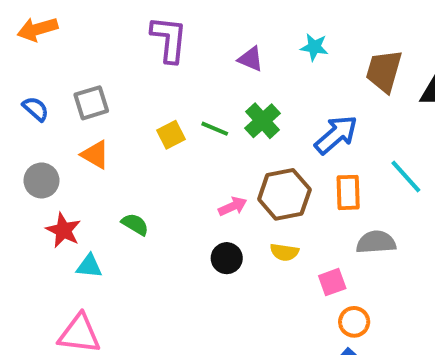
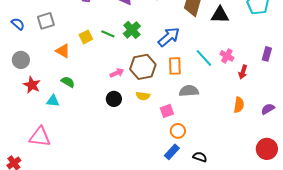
orange triangle: (95, 155) -> (63, 51), moved
cyan triangle: (89, 266) -> (53, 101), moved

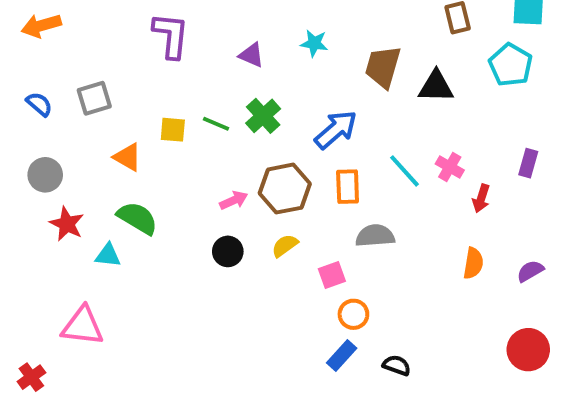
yellow square: (86, 37) -> (173, 130), turned 32
green semicircle: (68, 82) -> (137, 218), size x1.5
yellow semicircle: (143, 96) -> (285, 246), turned 136

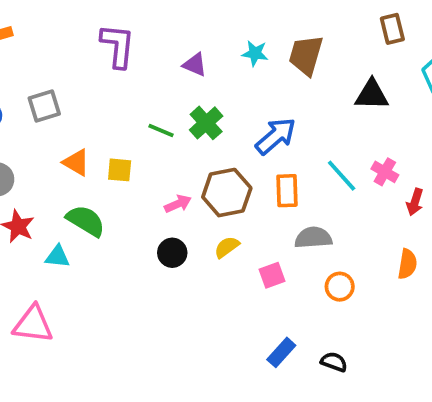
brown trapezoid: (383, 67) -> (306, 55), moved
yellow square: (173, 130) -> (120, 170), moved
orange circle: (353, 314) -> (340, 287), moved

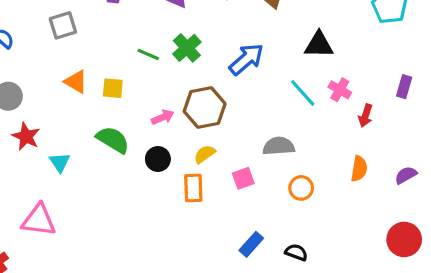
black triangle: (372, 95) -> (319, 45), moved
gray square: (44, 106) -> (63, 25), moved
orange rectangle: (287, 191) -> (193, 188), moved
green semicircle: (86, 221) -> (113, 140), moved
cyan triangle: (57, 256) -> (60, 162), turned 50

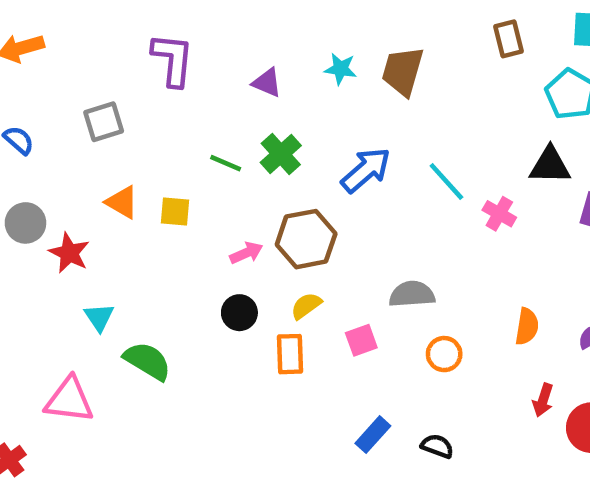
black triangle: (319, 45) -> (550, 165), moved
cyan line: (303, 93) -> (446, 182), moved
red arrow: (366, 116) -> (543, 400), moved
red star: (26, 136) -> (69, 253), moved
green semicircle: (113, 140) -> (147, 361), moved

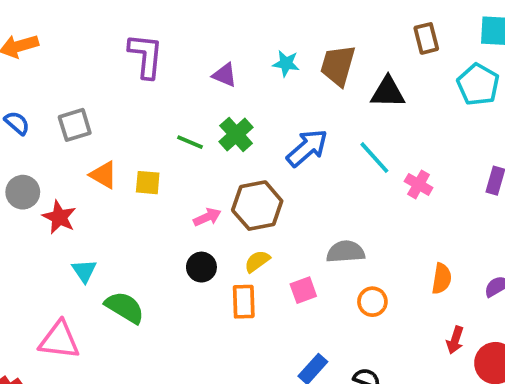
gray square: (104, 122) -> (75, 125), moved
black triangle: (550, 165) -> (388, 92), moved

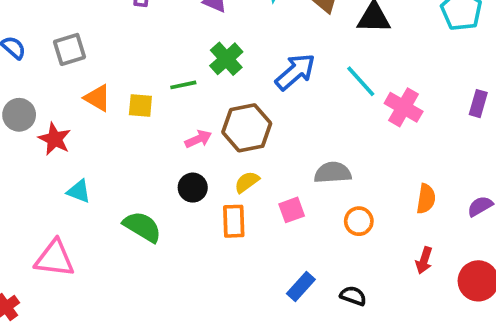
green line: (190, 142) -> (183, 85), moved, turned -35
pink cross: (419, 184) -> (404, 107), size x1.4
cyan triangle: (84, 271) -> (79, 191), turned -35
green semicircle: (125, 307) -> (142, 227), moved
red arrow: (455, 340) -> (424, 260), moved

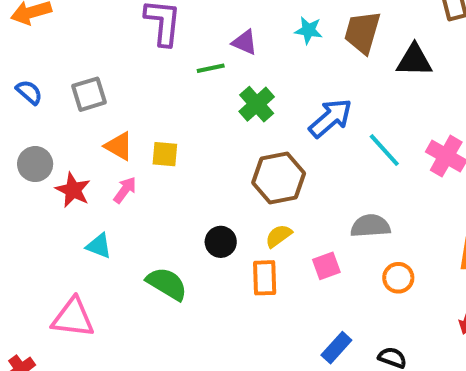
cyan line: (361, 81) -> (384, 150), moved
green line: (183, 85) -> (211, 68), moved
pink arrow: (198, 139) -> (125, 190), moved, turned -30

